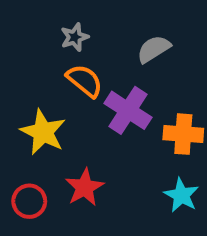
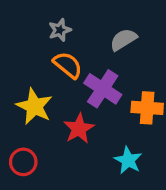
red star: (85, 187) -> (79, 129), moved
cyan star: (181, 195) -> (128, 160), moved

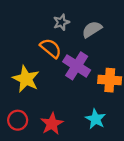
gray star: (60, 30) -> (61, 22), moved
red star: (79, 129) -> (52, 124), moved

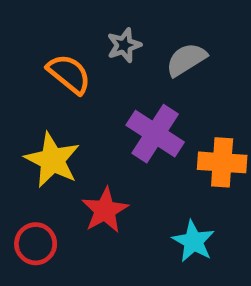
orange semicircle: (51, 48) -> (69, 74), moved
red star: (52, 124) -> (105, 210), moved

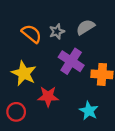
gray star: (124, 45) -> (57, 32), moved
red star: (105, 210) -> (48, 96), turned 30

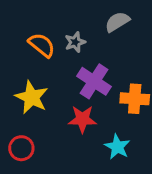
gray semicircle: (85, 27) -> (117, 22), moved
red star: (48, 96) -> (82, 119), moved

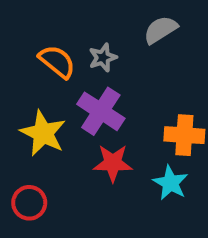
purple cross: (94, 81) -> (101, 111), moved
cyan star: (117, 147) -> (170, 183), moved

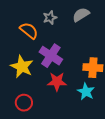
gray star: (103, 58) -> (50, 18), moved
red circle: (29, 203) -> (24, 103), moved

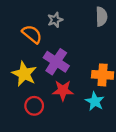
gray semicircle: (81, 15) -> (101, 17), moved, turned 120
red circle: (24, 103) -> (34, 106), moved

